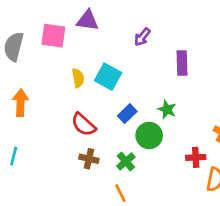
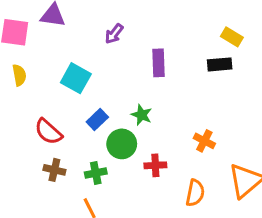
yellow semicircle: (78, 78) -> (19, 75), moved
red cross: (196, 157) -> (155, 165), moved
green cross: (126, 161) -> (96, 173), turned 30

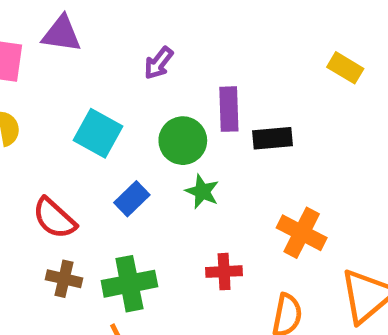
black rectangle: (220, 64) -> (273, 138), moved
orange cross: (204, 141) -> (302, 233), size x1.4
green circle: (122, 144) -> (183, 141), moved
green cross: (96, 173) -> (129, 284), size x1.5

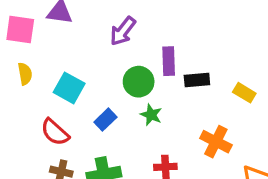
purple arrow: (159, 63) -> (123, 31), size x1.4
yellow rectangle: (345, 68) -> (244, 93), moved
cyan square: (98, 133) -> (69, 88), moved

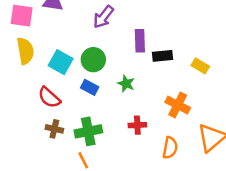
yellow semicircle: (25, 74) -> (25, 51), size x1.5
green circle: (139, 82) -> (93, 60), moved
blue rectangle: (105, 120) -> (90, 87), turned 72

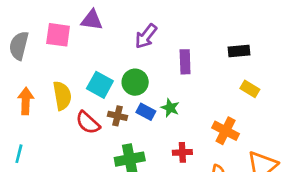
yellow semicircle: (25, 51) -> (62, 96), moved
black rectangle: (163, 56) -> (239, 51), moved
blue rectangle: (90, 87) -> (146, 112), moved
brown cross: (54, 129) -> (118, 116), moved

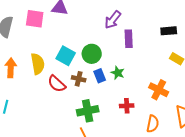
purple arrow: (146, 36) -> (113, 20), moved
blue rectangle: (146, 112) -> (100, 76), turned 40

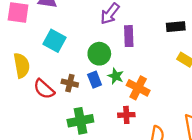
green circle: (92, 54) -> (99, 54), moved
cyan square: (66, 56) -> (55, 41), moved
orange cross: (159, 90) -> (138, 88), moved

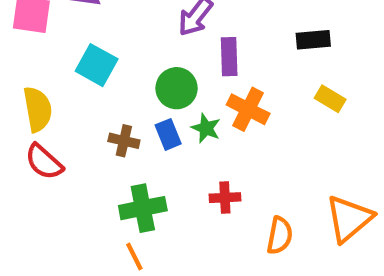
orange cross: (138, 88) -> (248, 109), moved
red semicircle: (44, 89) -> (44, 162), moved

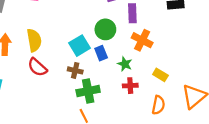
cyan square: (97, 65) -> (79, 46), moved, turned 30
yellow rectangle: (330, 99) -> (160, 75), moved
green star: (206, 128) -> (125, 64), moved
brown cross: (124, 141) -> (75, 70), moved

